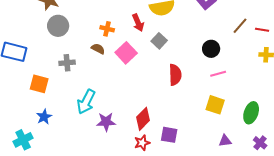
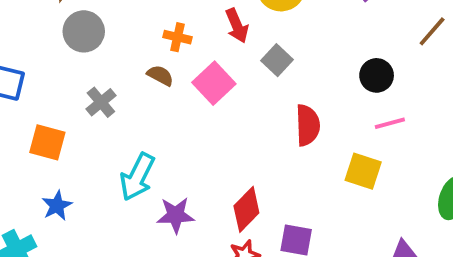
gray cross: (67, 63) -> (101, 102), turned -35
yellow square: (215, 105) -> (363, 171), moved

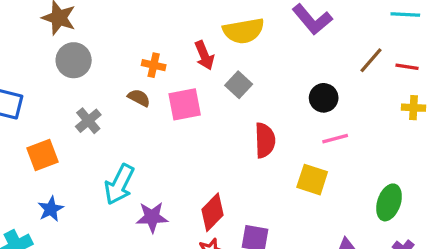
pink square: (214, 83) -> (185, 104), turned 32
orange square: (47, 142) -> (43, 155), turned -36

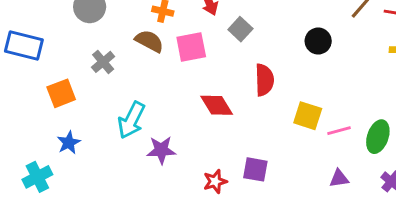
brown semicircle: (139, 98) -> (149, 41), size x1.4
pink line: (335, 139) -> (339, 131), moved
red diamond: (212, 212) -> (217, 105), moved, turned -76

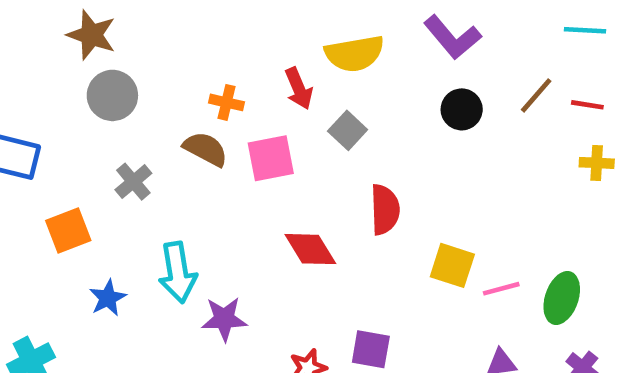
black circle: (318, 41) -> (462, 109), moved
cyan arrow: (131, 120) -> (178, 272), turned -36
blue star: (69, 143) -> (108, 298), moved

